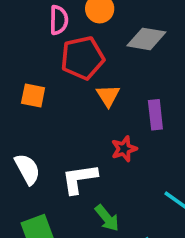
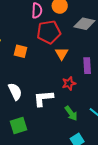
green arrow: (107, 218) -> (71, 113), moved

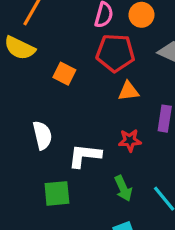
orange triangle: (62, 54) -> (128, 91), turned 40
green square: (18, 125) -> (57, 193), moved

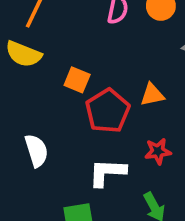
red pentagon: (115, 53) -> (108, 111), moved, turned -30
white semicircle: (42, 135) -> (36, 151), moved

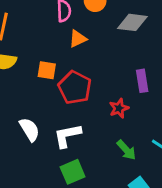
orange triangle: (152, 95) -> (78, 39), moved
white L-shape: (107, 172) -> (67, 136), moved

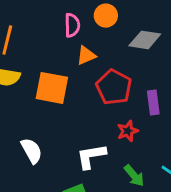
orange square: (47, 70) -> (52, 88), size x1.6
red pentagon: (75, 88) -> (114, 87), moved
white L-shape: (67, 136) -> (91, 156), moved

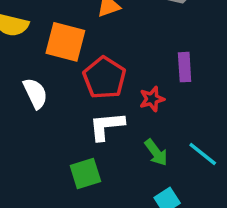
red pentagon: (114, 87) -> (104, 78), moved
white semicircle: (32, 151) -> (35, 93), moved

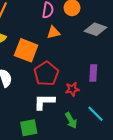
cyan line: (203, 154) -> (96, 114), moved

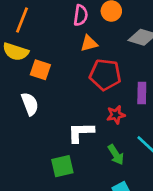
orange square: (26, 50) -> (40, 70), moved, size x0.7
red pentagon: (46, 74) -> (105, 75), moved, turned -30

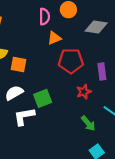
white semicircle: (30, 104) -> (14, 93), turned -90
white L-shape: (81, 132) -> (24, 116), moved
green square: (62, 166) -> (43, 98), moved

